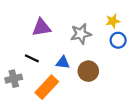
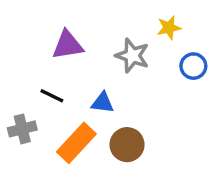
yellow star: (113, 21) -> (169, 28), moved
gray star: (81, 34) -> (132, 56), turned 30
brown circle: (88, 71) -> (127, 145), moved

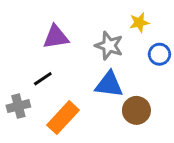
black line: (52, 96) -> (43, 79), turned -60
blue triangle: (103, 103) -> (109, 84), moved, size x1.5
brown circle: (127, 145) -> (136, 110), moved

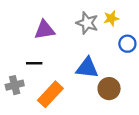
gray star: (109, 46) -> (87, 23), moved
black line: (43, 79) -> (34, 63), turned 35

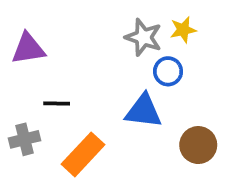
purple triangle: (45, 30) -> (28, 49), moved
blue circle: (127, 44) -> (168, 71), moved
brown circle: (109, 89) -> (198, 145), moved

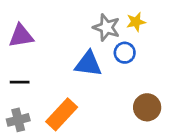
black line: (57, 103) -> (20, 82), moved
blue triangle: (143, 111) -> (88, 64), moved
gray cross: (24, 139) -> (18, 120), moved

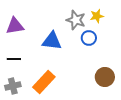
blue triangle: (88, 64) -> (52, 41), moved

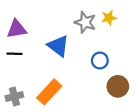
blue circle: (89, 38) -> (100, 60), moved
blue triangle: (52, 41) -> (58, 46), turned 30
black line: (14, 59) -> (14, 54), moved

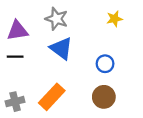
gray star: (85, 22) -> (57, 19), moved
brown circle: (118, 86) -> (104, 97), moved

